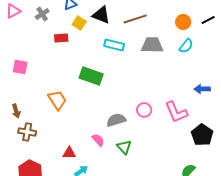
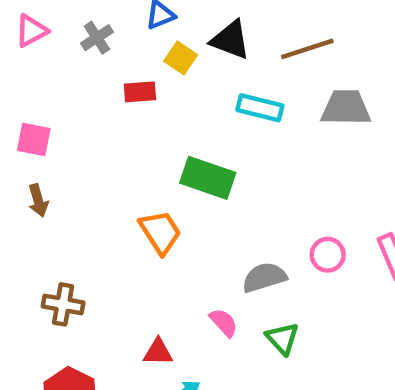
pink square: (20, 67) -> (34, 139), moved
orange trapezoid: (57, 100) -> (160, 232), moved
brown arrow: (16, 111) -> (38, 200), moved

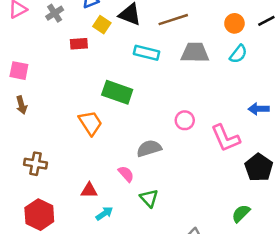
pink circle: (328, 255) -> (185, 120), moved
green triangle: (282, 338) -> (149, 198), moved

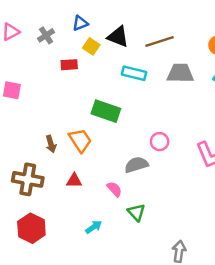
brown arrow: (21, 105) -> (51, 144), moved
pink circle: (185, 120) -> (160, 142), moved
brown cross: (36, 164) -> (28, 179), size x1.4
red triangle: (89, 190) -> (74, 181), moved

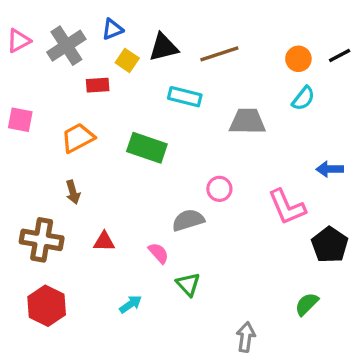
gray cross: (46, 35) -> (66, 46), size x1.6
black triangle: (118, 37) -> (163, 47), turned -35
gray trapezoid: (180, 73) -> (247, 121), moved
orange trapezoid: (80, 140) -> (78, 138), moved, turned -85

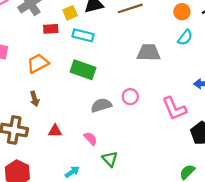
yellow square: (127, 60) -> (70, 13), turned 32
cyan rectangle: (185, 97) -> (83, 35), moved
gray semicircle: (188, 220) -> (101, 105), moved

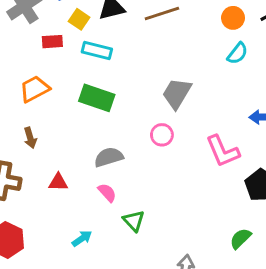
yellow square: (70, 13) -> (79, 19), turned -32
gray trapezoid: (149, 53) -> (177, 93), moved, turned -60
gray semicircle: (101, 105) -> (109, 157), moved

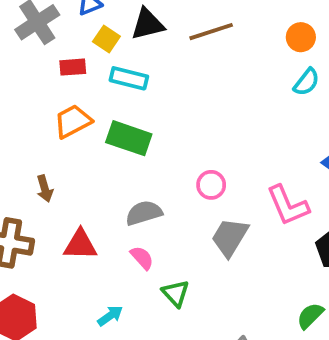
orange trapezoid: (35, 89) -> (73, 121), moved
gray trapezoid: (177, 93) -> (230, 237), moved
red triangle: (58, 182) -> (80, 245), size x1.4

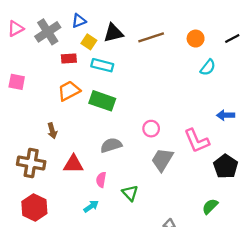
orange circle: (301, 37) -> (196, 39), moved
pink semicircle: (142, 258) -> (101, 180), moved, turned -128

